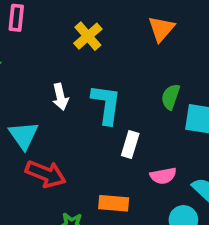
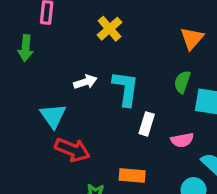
orange triangle: (161, 29) -> (192, 38), moved
white arrow: (60, 97) -> (85, 82), turned -95
pink semicircle: (163, 176) -> (182, 140), moved

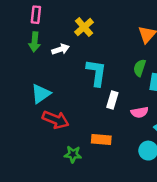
green arrow: (26, 48) -> (35, 42), moved
white arrow: (85, 82) -> (61, 49), moved
cyan triangle: (53, 116) -> (41, 94), turned 30

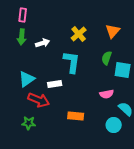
yellow cross: (84, 27) -> (79, 34), moved
white rectangle: (112, 100) -> (55, 84), moved, turned 64
green star: (73, 154) -> (29, 123), moved

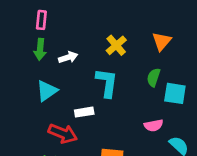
cyan triangle: (27, 79) -> (47, 91), moved

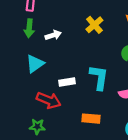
cyan L-shape: (107, 83) -> (99, 77), moved

